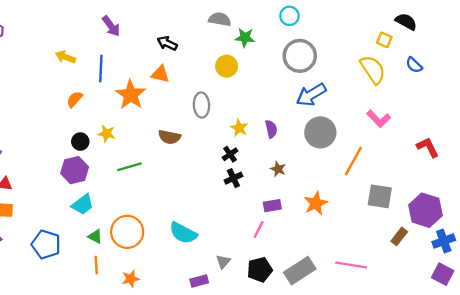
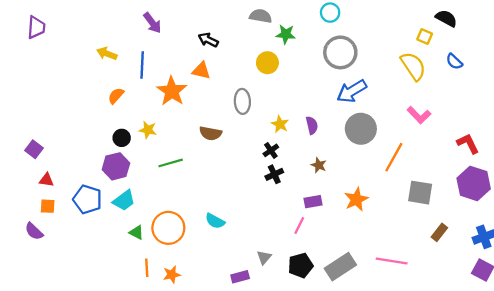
purple hexagon: (425, 210) -> (474, 183), moved
cyan semicircle: (183, 233) -> (215, 221), moved, size x0.7
blue pentagon: (46, 244) -> (87, 199), moved
orange line: (96, 265) -> (147, 268), moved

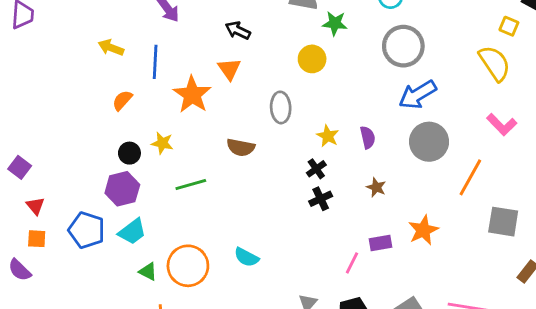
orange triangle: (201, 71) -> (229, 69), turned 42
red triangle: (46, 180) -> (35, 206), turned 42
purple rectangle: (313, 202) -> (381, 243), moved

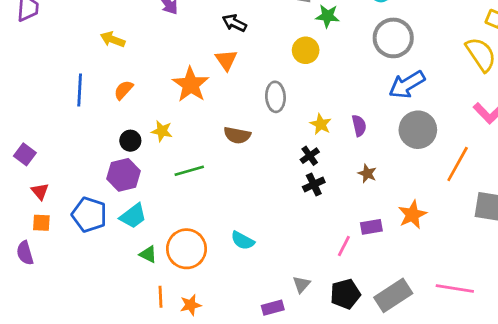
blue line: (155, 62) -> (80, 90), moved
purple semicircle: (20, 270) -> (25, 253), turned 30

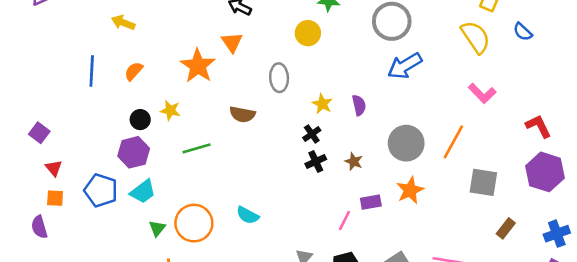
gray circle: (418, 130) -> (406, 143), moved
brown star: (367, 174) -> (354, 161), moved
green triangle: (148, 254) -> (157, 228), turned 42

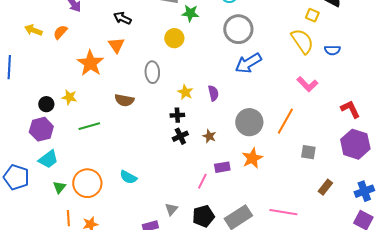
blue semicircle: (523, 32) -> (332, 50), moved, turned -42
orange semicircle: (134, 71) -> (60, 32), moved
black cross: (312, 134) -> (177, 115), turned 32
gray square: (483, 182) -> (308, 152), size x0.7
blue pentagon: (101, 190) -> (16, 177), moved

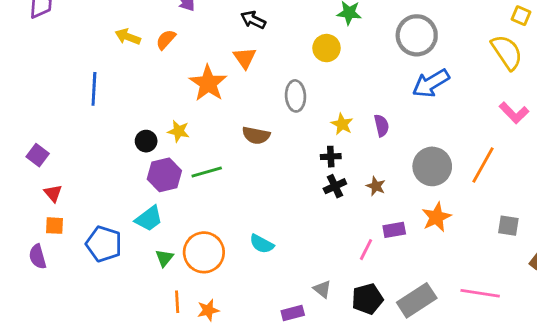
purple hexagon: (41, 129) -> (164, 175), moved
gray square: (308, 152) -> (508, 226), moved
gray triangle: (171, 209) -> (322, 289), turned -32

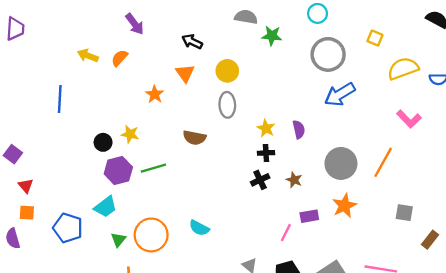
yellow square: (521, 16) -> (375, 38), moved
yellow circle: (327, 48) -> (227, 71), moved
yellow semicircle: (507, 52) -> (403, 69), turned -76
orange star: (208, 83) -> (155, 94), size x0.6
black cross: (331, 157) -> (266, 153), moved

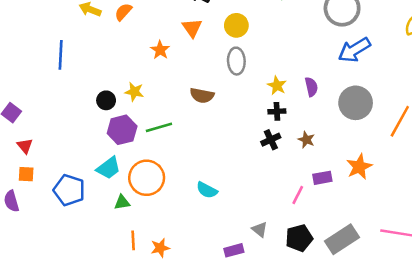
gray circle: (341, 163) -> (356, 103), moved
orange circle: (151, 235) -> (147, 178), moved
green triangle: (118, 240) -> (122, 202), turned 42

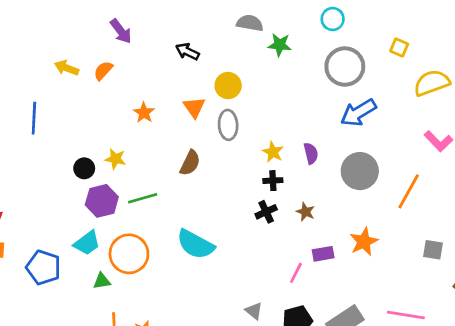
orange triangle: (192, 28) -> (194, 107), moved
brown semicircle: (202, 95) -> (190, 163), turned -75
cyan semicircle: (207, 190) -> (196, 244), moved, size x1.6

